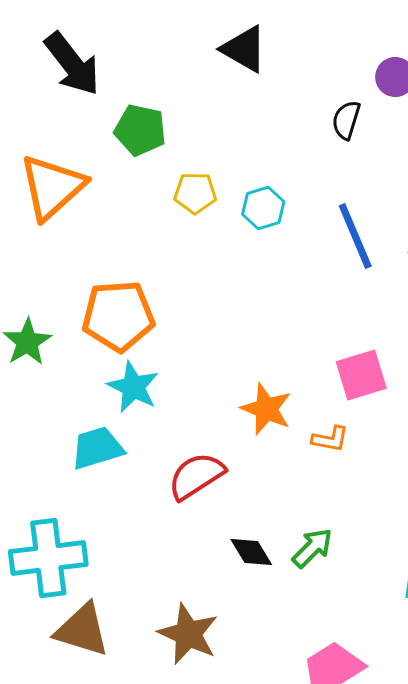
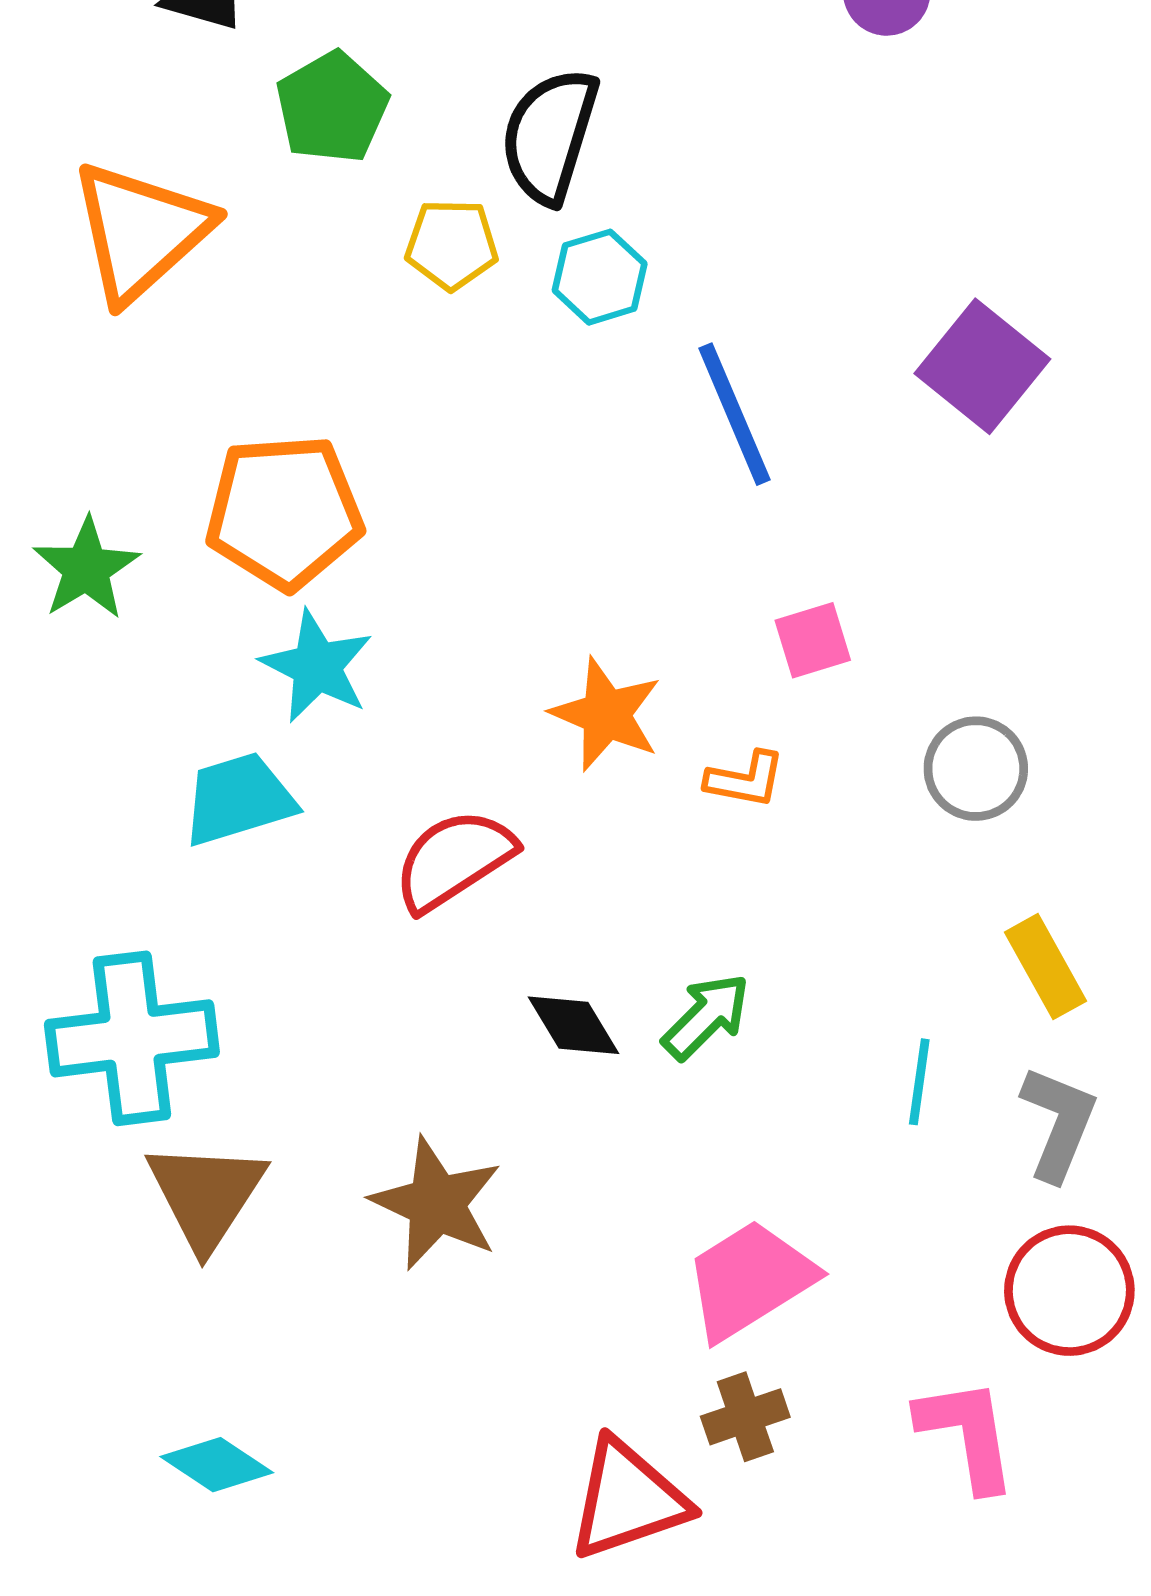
black semicircle: (346, 120) -> (550, 136), moved, size x1.6
green pentagon: (140, 130) -> (332, 107), turned 30
blue line: (355, 236) -> (734, 414), moved
pink square: (361, 375) -> (813, 640), size x0.7
brown triangle: (82, 630) -> (206, 1195), turned 46

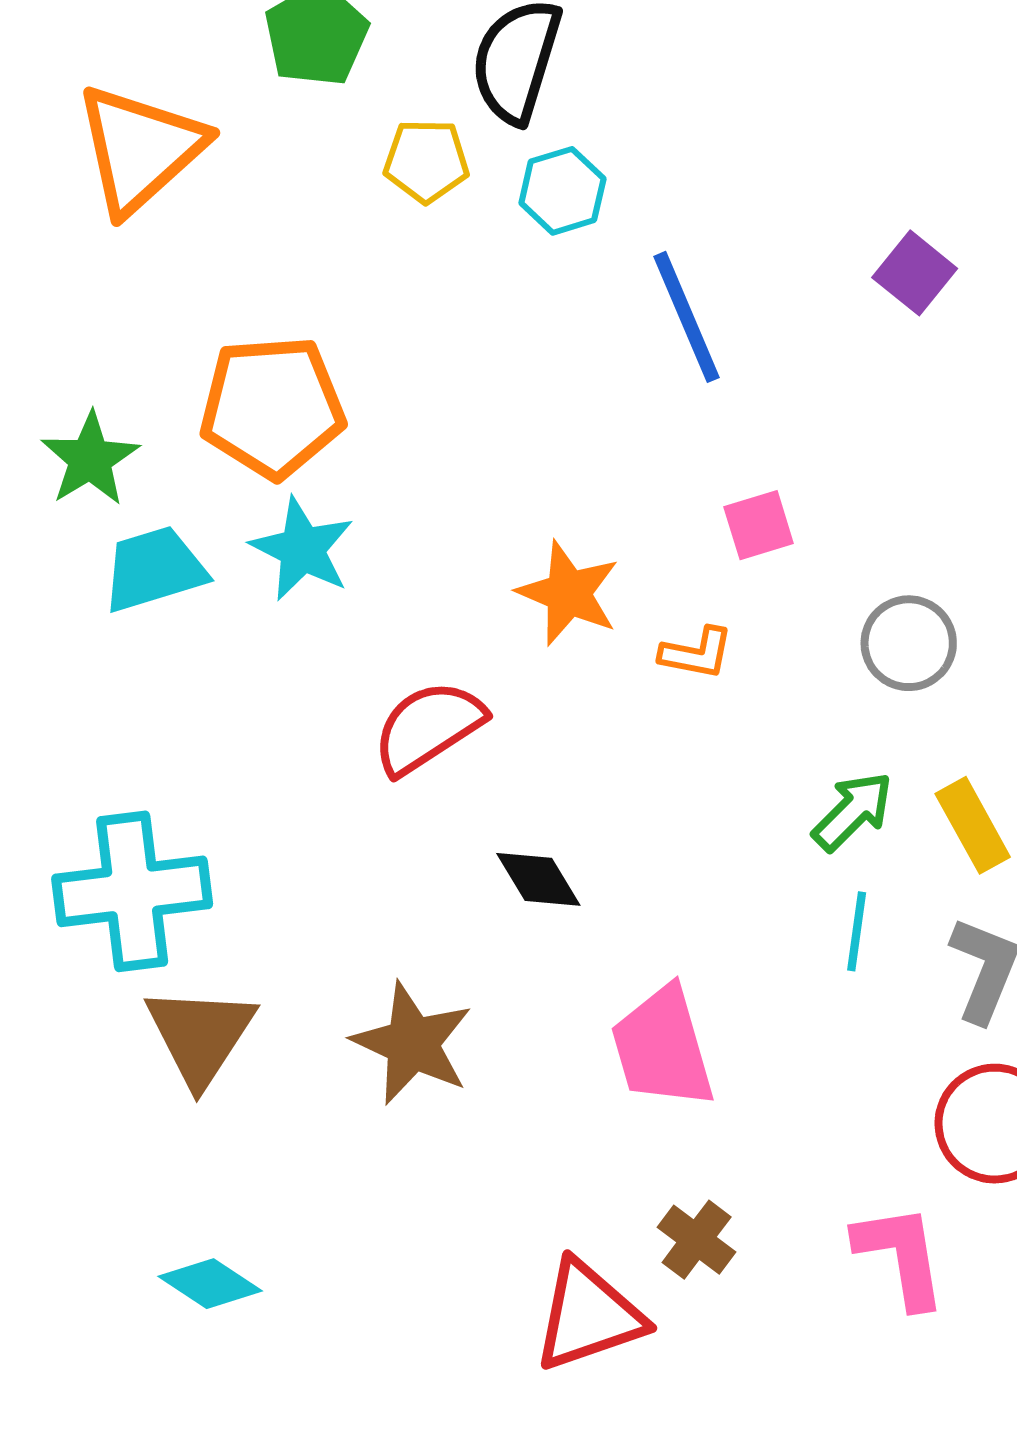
purple square: (982, 366) -> (915, 273), size x0.7
cyan trapezoid: (239, 799) -> (154, 569), moved
green arrow: (706, 1017) -> (853, 811), moved
pink trapezoid: (750, 1280) -> (662, 1047), moved, turned -74
brown cross: (745, 1417) -> (697, 1240), turned -34

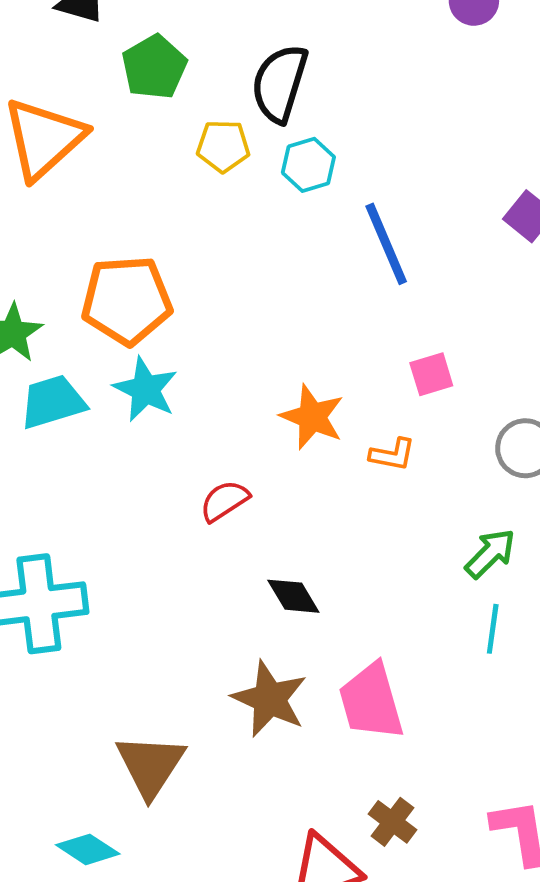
red semicircle: (428, 727) -> (224, 501), size x0.7
brown triangle: (200, 1035) -> (150, 765), moved
brown star: (412, 1043) -> (270, 699), moved

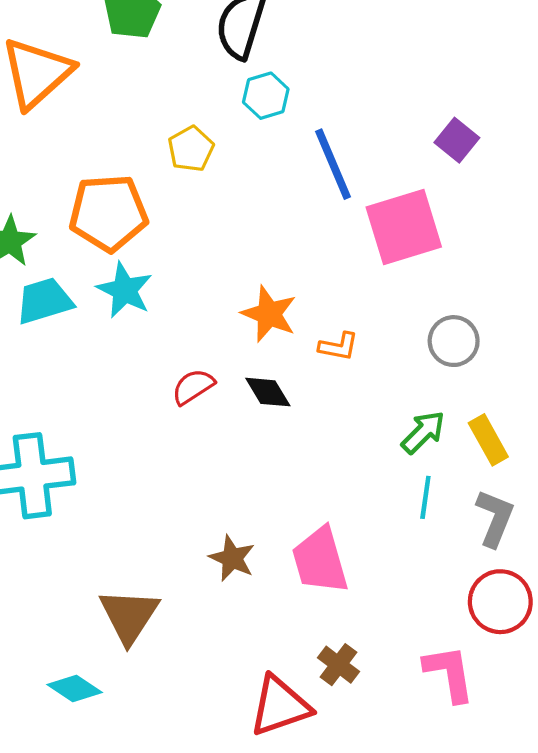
yellow pentagon: (223, 146) -> (191, 149), moved, turned -30
pink square: (431, 374) -> (404, 227), moved, size x2.0
black diamond: (293, 596) -> (268, 392), moved
brown star: (270, 699) -> (232, 558), size x0.7

